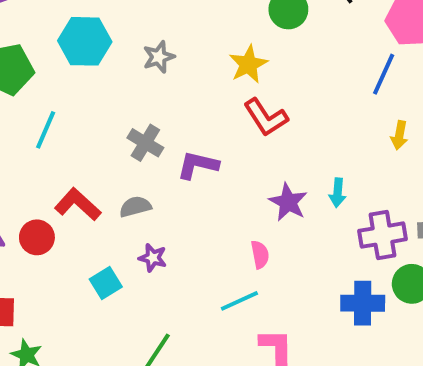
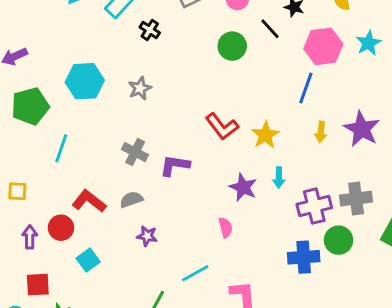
yellow star: (248, 64) -> (265, 135), moved
cyan square: (106, 283) -> (88, 260), moved
cyan line: (239, 301) -> (195, 273), moved

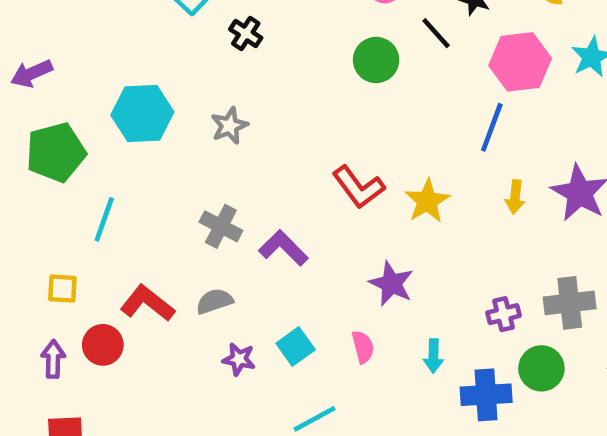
purple L-shape: (175, 165) -> (283, 248), turned 36
cyan arrow: (279, 178) -> (433, 356), moved
yellow square: (17, 191) -> (62, 289), moved
purple cross: (314, 206) -> (504, 314), size x0.6
cyan square: (88, 260) -> (296, 346), moved

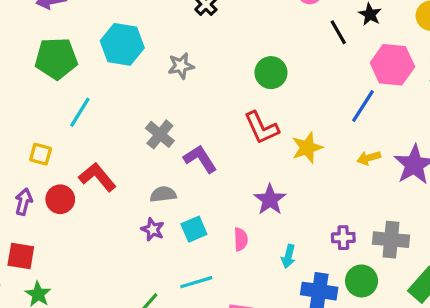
green circle: (376, 60) -> (271, 73), moved
yellow arrow: (515, 197) -> (369, 158), turned 55
gray semicircle: (214, 301) -> (163, 194), moved

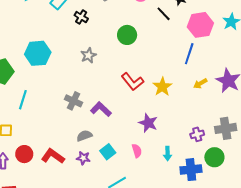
gray star: (181, 66) -> (88, 55), moved
green circle: (271, 73) -> (127, 35), moved
red L-shape: (97, 177) -> (53, 156), moved

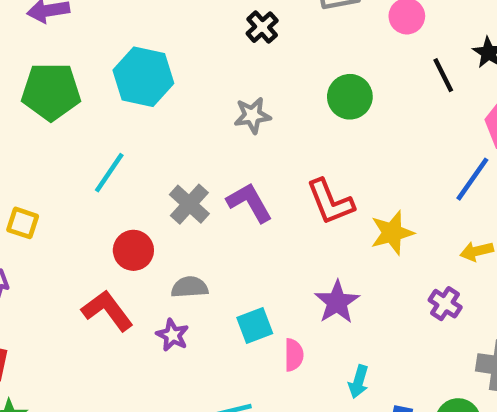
cyan line: (23, 100) -> (109, 173), moved
purple L-shape: (101, 109) -> (250, 202), moved
purple cross: (197, 134) -> (445, 304), moved, turned 32
cyan square: (108, 152) -> (255, 326), moved
red circle: (24, 154) -> (133, 250), moved

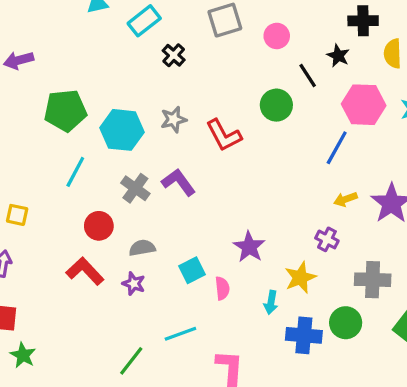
cyan hexagon: (143, 77) -> (122, 130), moved
green pentagon: (51, 92) -> (65, 110), moved
green circle: (350, 97) -> (276, 105), moved
red L-shape: (330, 202) -> (224, 135), moved
yellow star: (392, 233) -> (300, 278), moved

